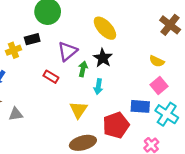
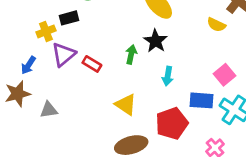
purple triangle: (67, 51) -> (64, 54), moved
yellow semicircle: (157, 61) -> (216, 25), moved
cyan arrow: (98, 87) -> (168, 76), moved
yellow triangle: (79, 110) -> (126, 104), turned -30

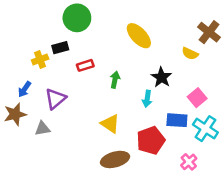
black star: (156, 41) -> (161, 77), moved
purple triangle: (64, 54) -> (56, 99), moved
red rectangle: (92, 64) -> (85, 65), moved, turned -49

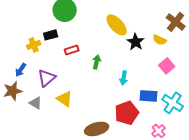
black star: (161, 77) -> (136, 42), moved
pink square: (197, 98) -> (167, 66), moved
yellow triangle: (110, 124) -> (65, 99), moved
gray triangle: (42, 129) -> (36, 103), turned 40

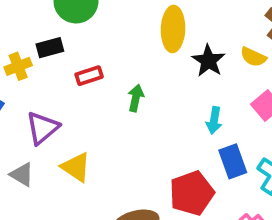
yellow ellipse: (117, 25) -> (173, 29), turned 45
cyan arrow: (124, 78) -> (214, 120), moved
blue rectangle: (149, 96) -> (233, 161), turned 66

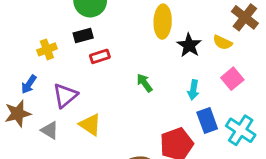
black rectangle: (50, 48) -> (83, 36), moved
green arrow: (136, 98) -> (145, 83), moved, turned -48

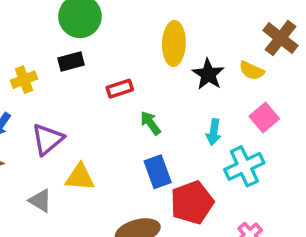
red rectangle: (100, 56) -> (120, 89), moved
blue rectangle: (207, 121) -> (158, 172), moved
yellow triangle: (90, 125) -> (80, 177), turned -30
gray triangle: (50, 130) -> (40, 201), moved
cyan cross: (241, 130) -> (244, 166), moved, turned 32

